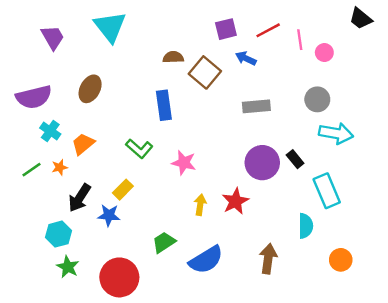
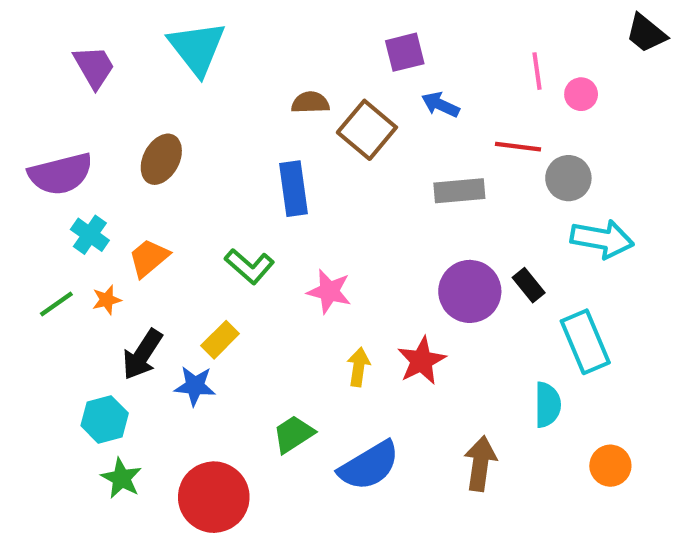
red line: (268, 30) -> (518, 147), moved, turned 35

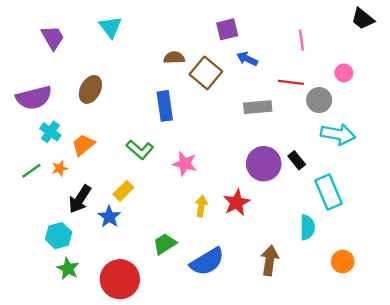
cyan triangle: (197, 48) -> (110, 27), size x0.7
pink circle: (581, 94) -> (344, 73), moved
blue star: (195, 386) -> (109, 217), turned 30

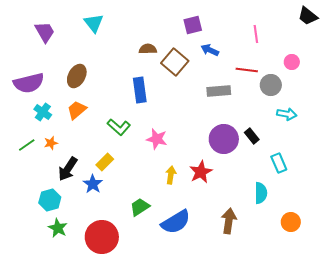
cyan arrow: (338, 134) -> (287, 114), size x0.7
orange trapezoid: (83, 145) -> (77, 110), moved
cyan rectangle: (329, 192) -> (279, 163), size x0.7

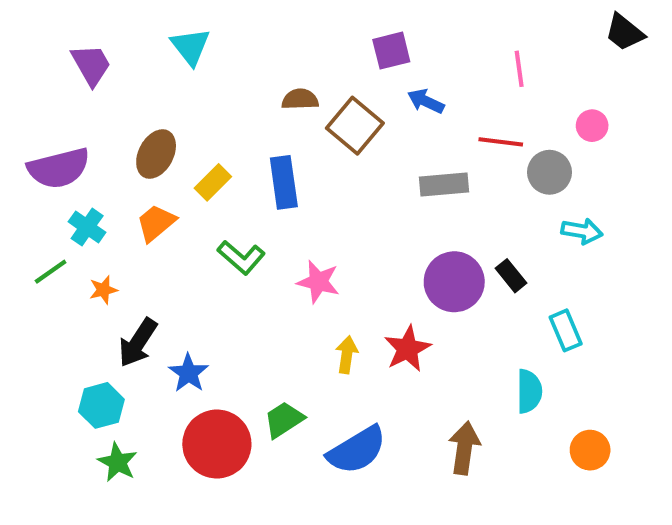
green line: (27, 145) -> (51, 272), moved
yellow rectangle: (105, 162) -> (213, 182), moved
red circle: (102, 237) -> (217, 444), moved

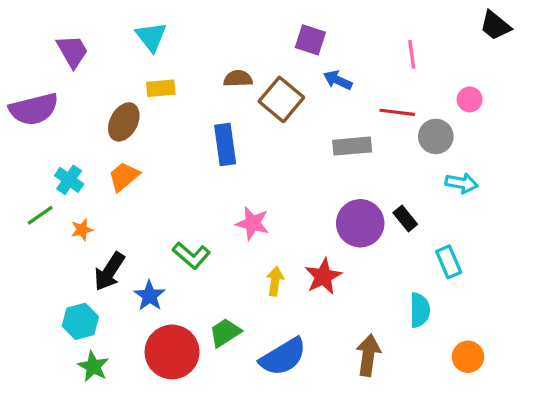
purple square: (391, 51) -> (310, 40), turned 32
purple semicircle: (59, 168) -> (34, 109), moved
yellow rectangle: (213, 182) -> (161, 88), moved, turned 40
green L-shape: (241, 257) -> (191, 255), moved

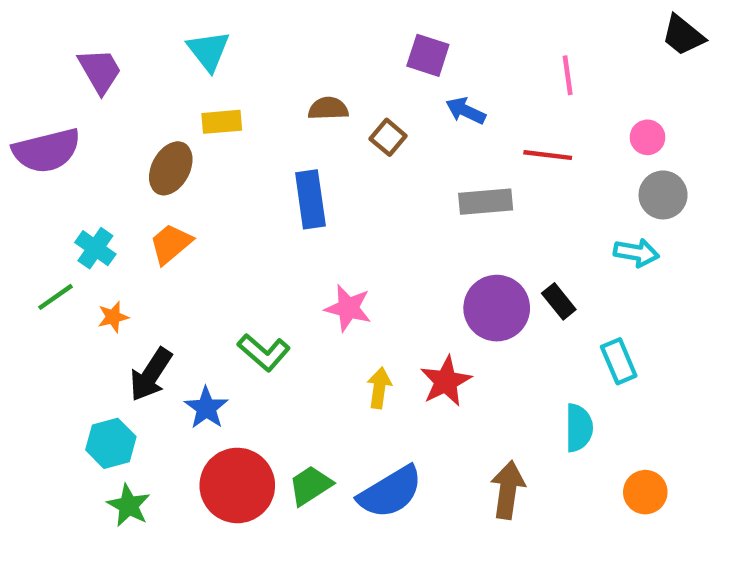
brown square: (281, 99) -> (388, 137), size x0.6
gray circle: (436, 136) -> (663, 195), moved
green trapezoid: (225, 333) -> (310, 485), moved

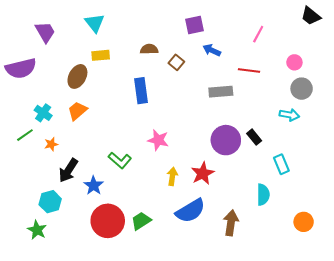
purple square: (428, 55) -> (195, 25), turned -30
pink line: (568, 75) -> (258, 34), turned 36
blue semicircle: (390, 492) -> (190, 211), moved
orange circle: (645, 492) -> (304, 222), moved
green star: (129, 505) -> (37, 230), moved

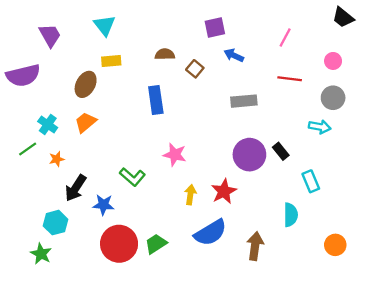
pink circle: (294, 62) -> (333, 61), moved
red line: (249, 70) -> (290, 79), moved
blue star: (94, 186) -> (103, 205), turned -30

